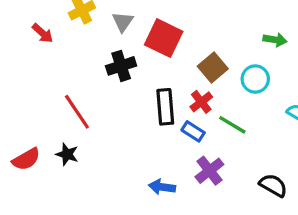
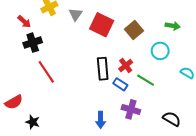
black cross: (121, 66) -> (33, 43), moved
brown square: (213, 68) -> (134, 30), moved
black star: (67, 154) -> (33, 122), moved
purple cross: (209, 171) -> (131, 109), turned -36
blue arrow: (162, 187) -> (101, 120), turned -98

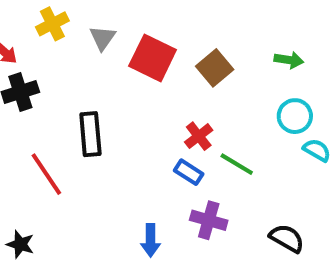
cyan circle: (160, 51) -> (295, 116), moved
black rectangle: (103, 69) -> (90, 134), moved
red line: (46, 72) -> (46, 174), moved

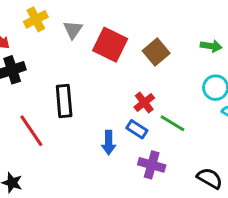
blue arrow: (151, 240) -> (109, 143), moved

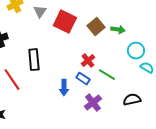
green arrow: (211, 46) -> (118, 30), moved
purple cross: (152, 165) -> (93, 103), turned 36
black semicircle: (210, 178) -> (132, 100), moved, turned -42

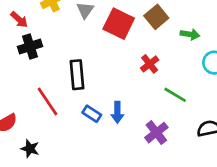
brown square: (96, 27) -> (156, 17), moved
red cross: (88, 61) -> (150, 64), moved
blue rectangle: (83, 79) -> (92, 114), moved

